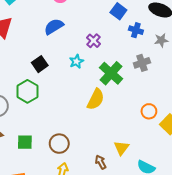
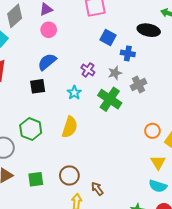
gray star: (161, 40) -> (115, 73), moved
black square: (40, 64) -> (38, 86), moved, turned 35
yellow semicircle: (96, 99) -> (70, 127), moved
yellow triangle: (121, 148) -> (158, 162), moved
brown arrow: (101, 162) -> (97, 189), moved

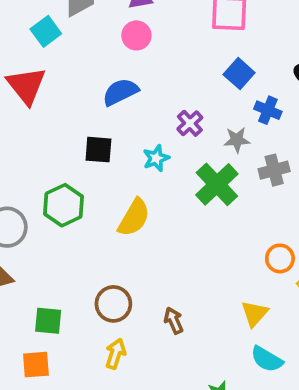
black square: (38, 86) -> (98, 150), moved
yellow triangle: (158, 162) -> (255, 314), moved
green square: (36, 179) -> (48, 321), moved
brown arrow: (97, 189) -> (174, 321), moved

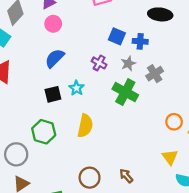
blue square: (239, 74) -> (117, 36), moved
cyan star: (156, 158) -> (77, 88), moved

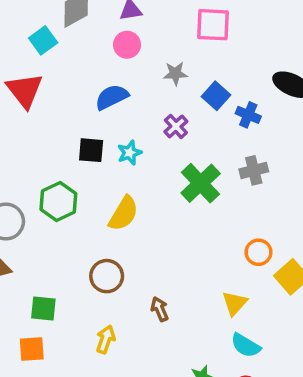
gray star: (128, 64) -> (175, 73), moved
brown circle: (90, 178) -> (107, 276), moved

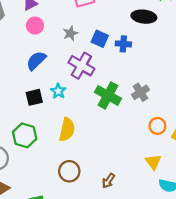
purple cross: (176, 126) -> (81, 66), size x1.6
gray cross: (254, 170) -> (140, 92), moved
brown arrow: (160, 309) -> (108, 181), turned -104

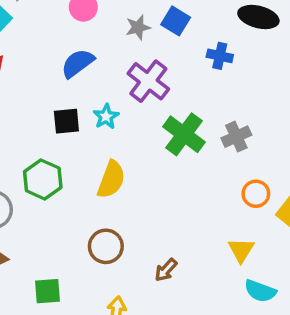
blue square: (100, 39) -> (176, 21), moved

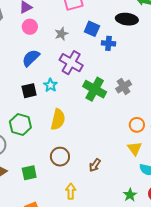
blue square: (176, 21) -> (92, 29), moved
orange circle: (256, 194) -> (137, 125), moved
green square: (47, 291) -> (29, 173), moved

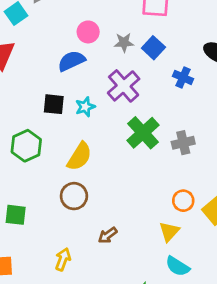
pink circle: (30, 27) -> (88, 32), moved
blue square: (92, 29) -> (153, 48), moved
brown circle: (60, 157) -> (74, 196), moved

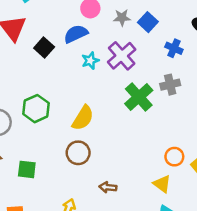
black square: (54, 104) -> (44, 47), moved, turned 36
cyan star: (85, 107) -> (90, 61), moved
gray cross: (183, 143) -> (170, 85), moved
yellow triangle: (169, 232) -> (162, 184), turned -36
brown arrow: (108, 235) -> (108, 187), turned 42

